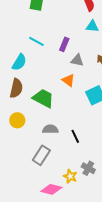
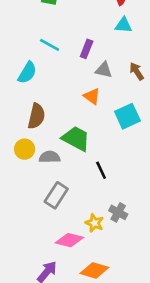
brown semicircle: (16, 88) -> (36, 116), moved
green trapezoid: (43, 98) -> (76, 139), moved
gray semicircle: (50, 129) -> (50, 157), moved

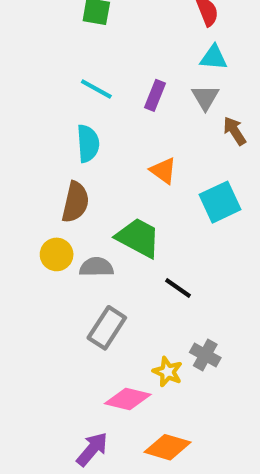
gray triangle: (104, 70) -> (205, 97), moved, turned 48
cyan semicircle: (27, 73) -> (88, 143), moved, turned -35
black line: (101, 170) -> (178, 288), turned -30

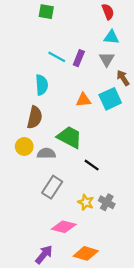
cyan line: (96, 89) -> (57, 57), moved
orange triangle: (163, 171) -> (83, 100), turned -42
cyan square: (220, 202) -> (110, 99), moved
yellow star: (168, 372) -> (86, 202), moved

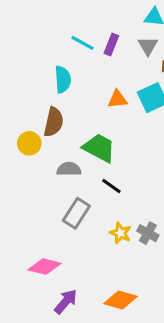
yellow circle: (24, 146) -> (29, 143), moved
black line: (92, 165) -> (111, 186), moved
pink diamond: (64, 227) -> (44, 267), moved

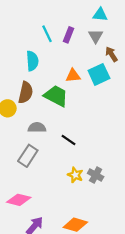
cyan line: (82, 43) -> (47, 34), turned 36
green trapezoid: (99, 148) -> (56, 96), moved
gray rectangle: (76, 213) -> (28, 156), moved

